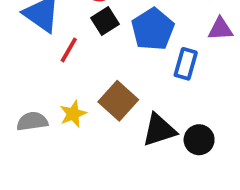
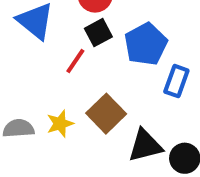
red line: (69, 50) -> (75, 61), moved

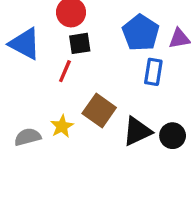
black square: (98, 33) -> (80, 43), turned 30
blue pentagon: (146, 44) -> (141, 33), moved

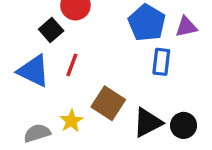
black square: (80, 43) -> (51, 30), moved, turned -30
blue triangle: (25, 44) -> (34, 71), moved

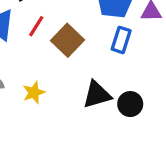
brown square: (108, 103) -> (68, 40), moved
yellow star: (71, 121) -> (34, 93), moved

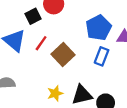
yellow star: (34, 93) -> (55, 93), moved

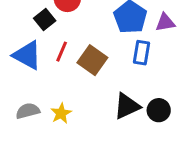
yellow star: (55, 93) -> (61, 113), moved

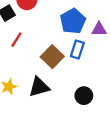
brown square: (92, 60) -> (52, 57), moved
black triangle: (127, 106) -> (39, 87), moved

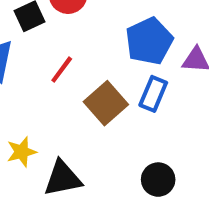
red line: (16, 40) -> (62, 70), moved
black triangle: (39, 87) -> (63, 178), moved

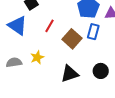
yellow star: (22, 152) -> (37, 57), moved
black triangle: (63, 178) -> (70, 74), moved

